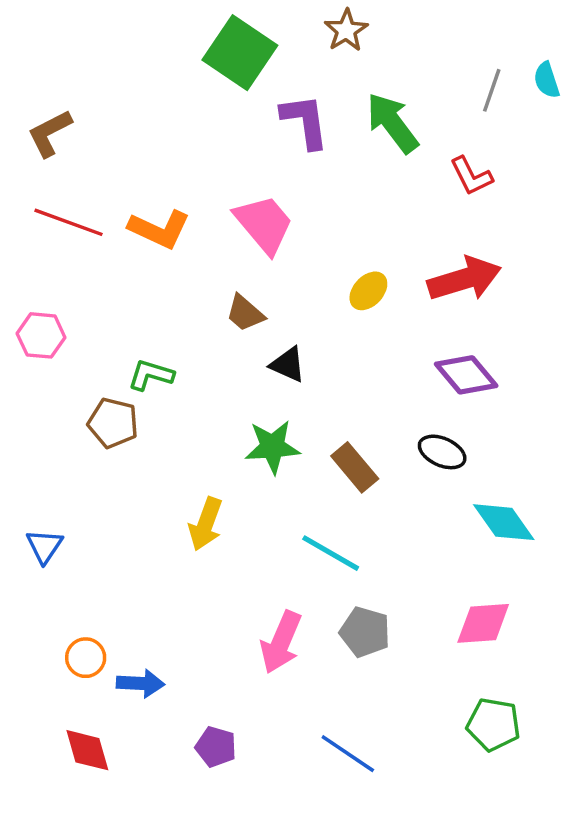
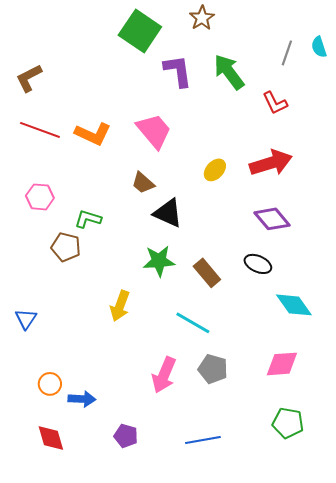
pink hexagon: (41, 335) -> (40, 197), moved
black triangle: (288, 365) -> (168, 213), size x1.4
blue line: (348, 754) -> (203, 440), turned -44

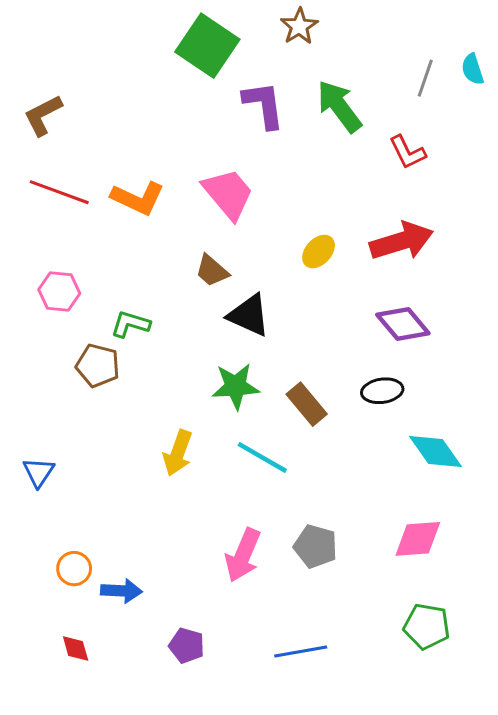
black ellipse: (258, 264) -> (382, 391), turned -32
cyan line: (193, 323) -> (262, 457), moved
red diamond: (51, 438) -> (76, 649), size x0.7

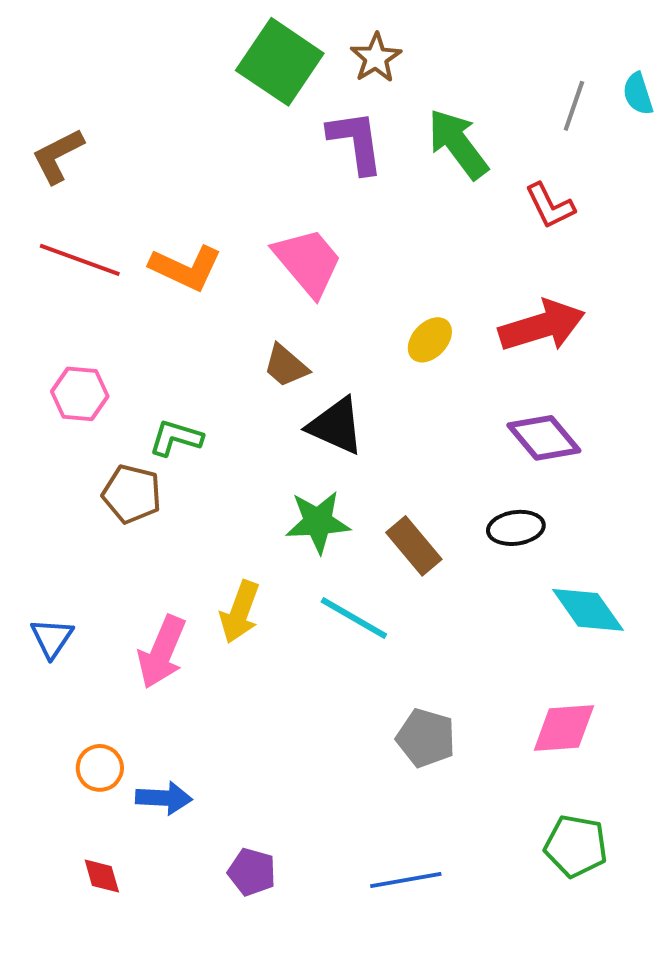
brown star: (299, 26) -> (376, 58), moved
pink arrow: (243, 555) -> (162, 652), moved

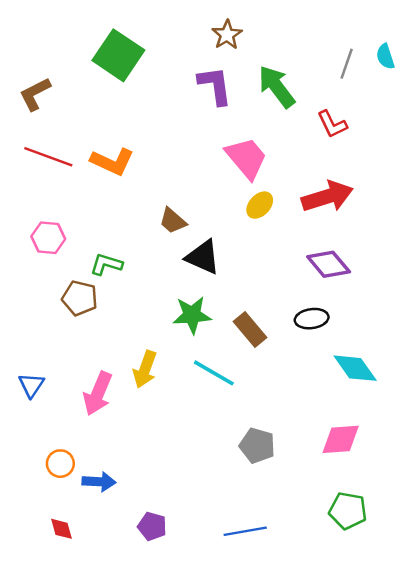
green square: (280, 62) -> (118, 55), moved
pink trapezoid: (308, 262) -> (246, 158), moved

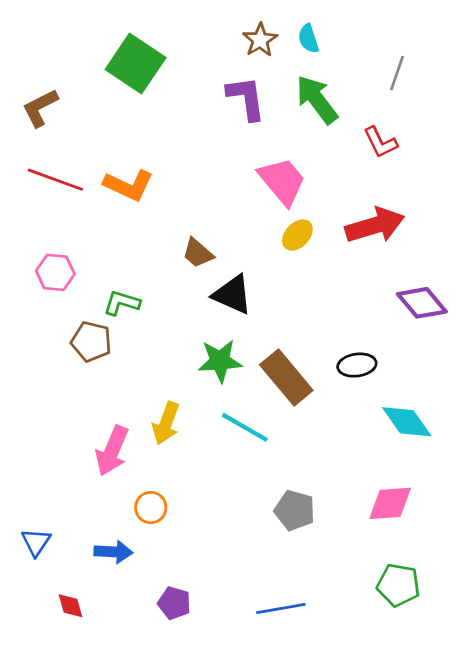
cyan semicircle: (385, 56) -> (308, 39), moved
purple diamond: (329, 264) -> (422, 303), moved
brown rectangle: (250, 329) -> (286, 378), size x1.4
blue triangle: (31, 385) -> (36, 542), moved
orange circle: (60, 464) -> (151, 508), moved

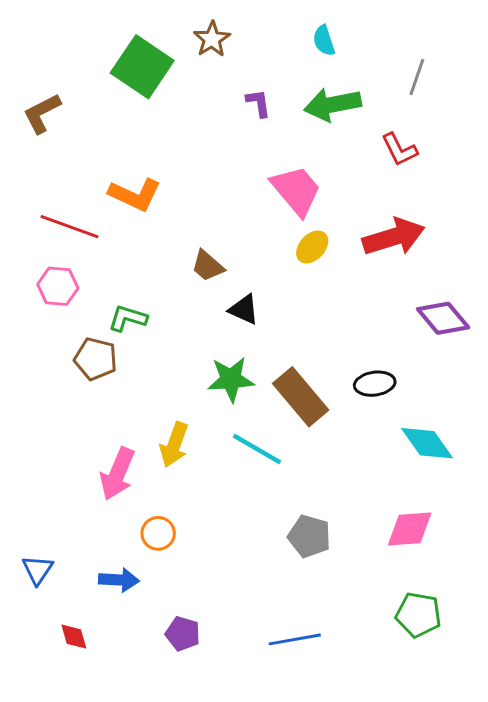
brown star: (260, 40) -> (212, 39), moved
purple L-shape: (246, 98) -> (258, 103), size x0.6
green arrow: (317, 99) -> (333, 105), turned -64
red line: (55, 180) -> (69, 227), moved
black triangle: (232, 295) -> (244, 309), size x0.7

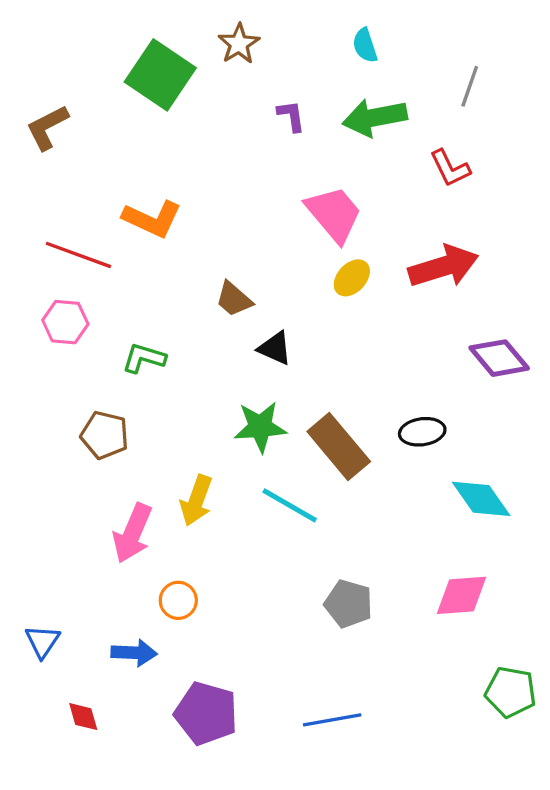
brown pentagon: (96, 359) -> (105, 435), moved
green pentagon: (418, 615) -> (511, 692), moved
purple pentagon: (183, 634) -> (206, 713), size x1.6

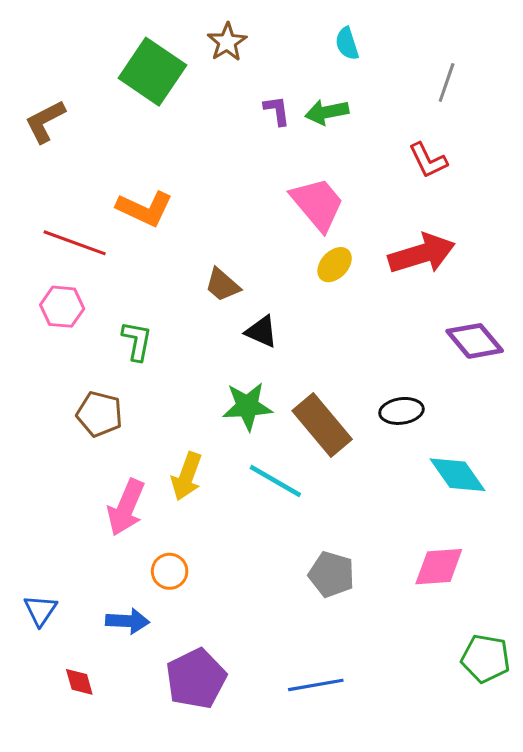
green arrow: (375, 117) -> (327, 112), moved, size x0.7
green L-shape: (144, 358) -> (137, 341), turned 84
purple pentagon: (206, 713) -> (196, 679), turned 30

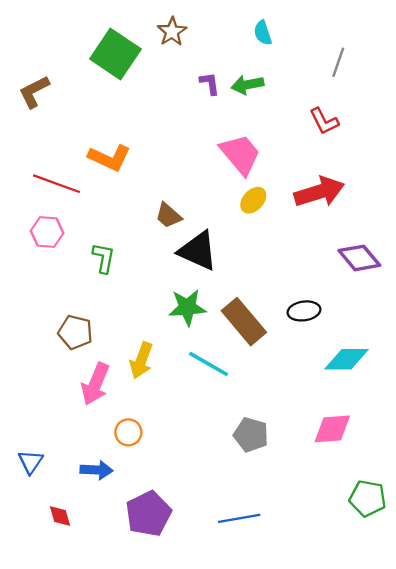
black triangle: (261, 332) -> (198, 251), size x1.6
brown pentagon: (99, 414) -> (75, 332), moved
cyan diamond: (458, 475) -> (346, 359), turned -54

